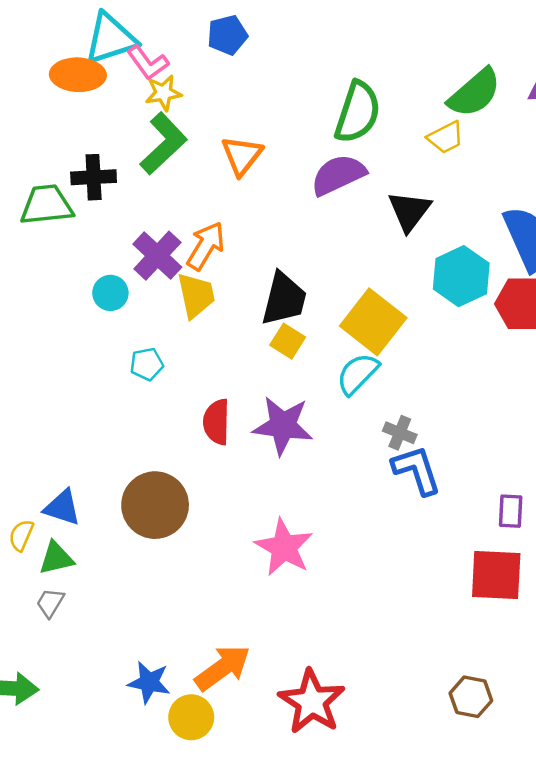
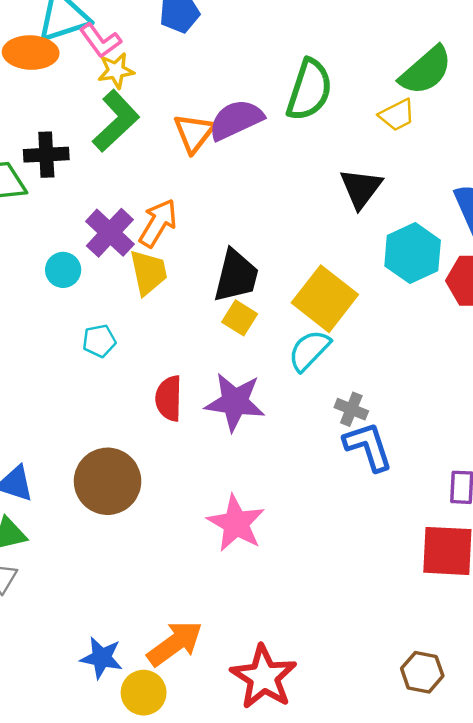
purple semicircle: (338, 175) -> (236, 120), moved

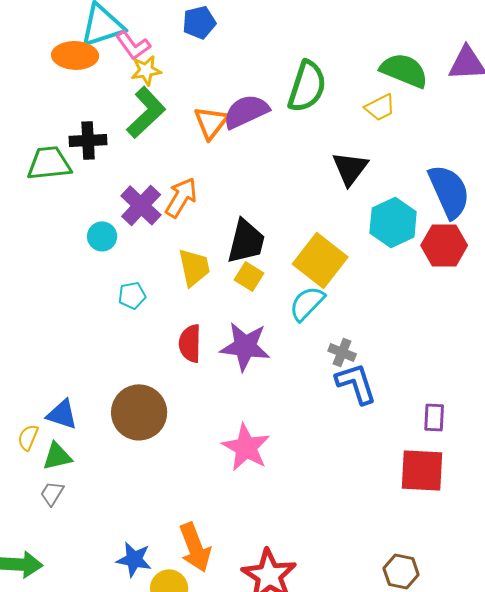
green semicircle: (426, 71) -> (404, 70), turned -117
yellow trapezoid: (148, 272) -> (194, 267), moved
orange arrow: (175, 643) -> (195, 547), turned 105

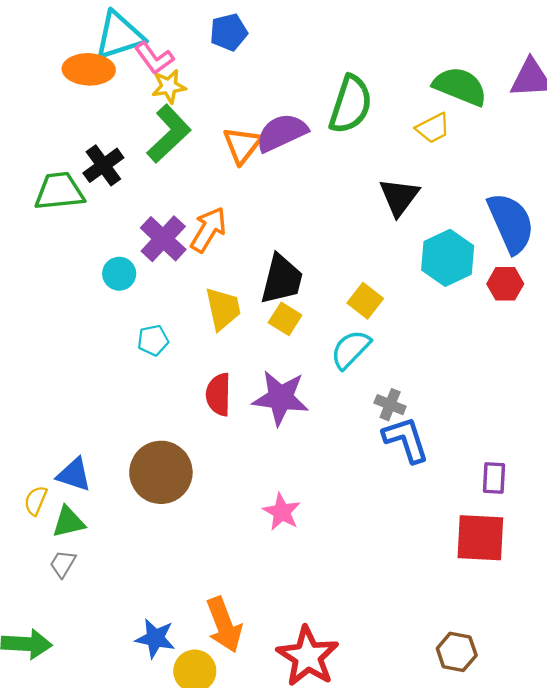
black cross: (88, 140) -> (103, 165), turned -33
red hexagon: (444, 245) -> (505, 284), size x0.7
yellow square: (320, 260) -> (365, 301), size x0.6
pink star: (246, 447) -> (282, 512), size x0.7

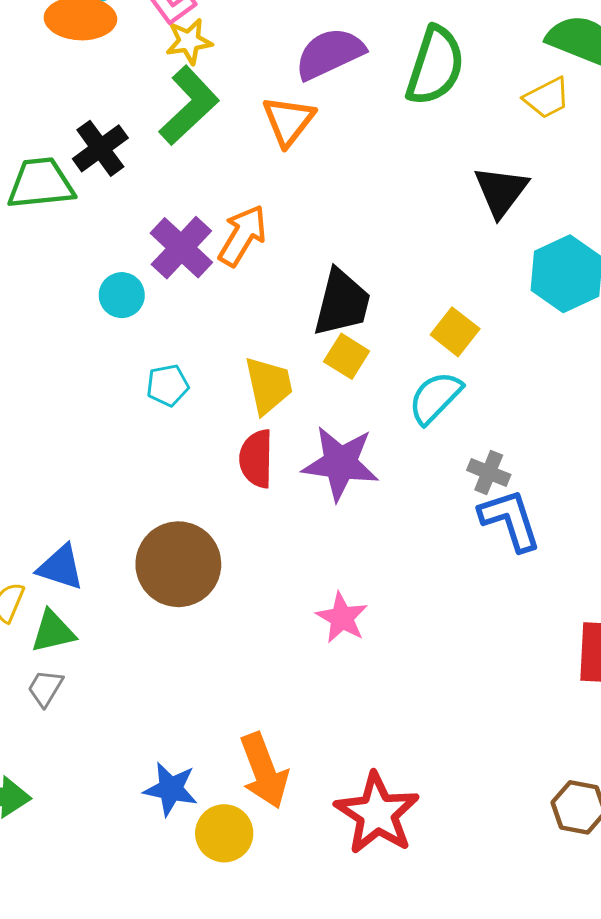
purple semicircle: (282, 133) -> (330, 54), moved
yellow trapezoid: (223, 309) -> (269, 385), moved

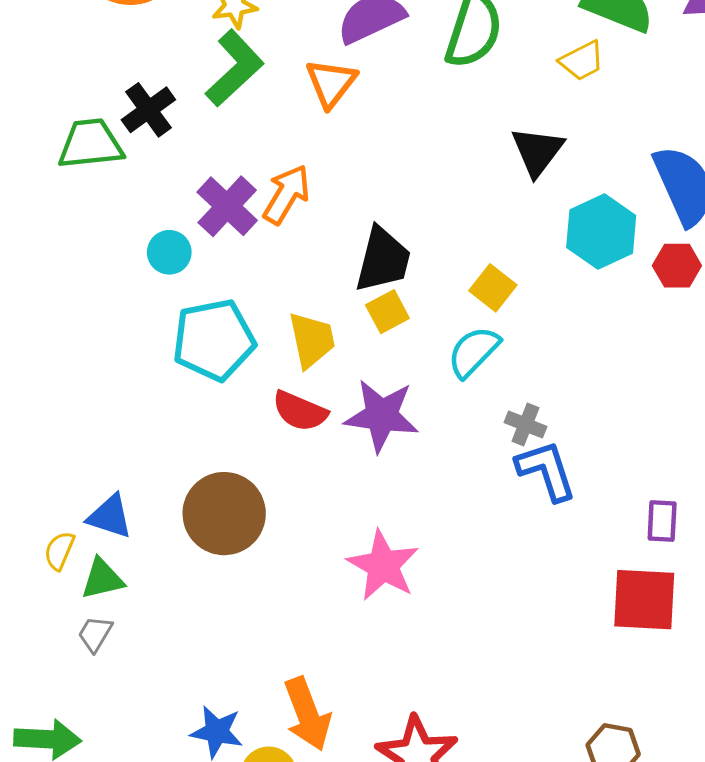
yellow square: (347, 356) -> (387, 312), turned 30
cyan pentagon: (168, 385) -> (214, 340), size x2.0
red semicircle: (256, 459) -> (300, 411), turned -68
pink star: (342, 618) -> (383, 566), size x1.4

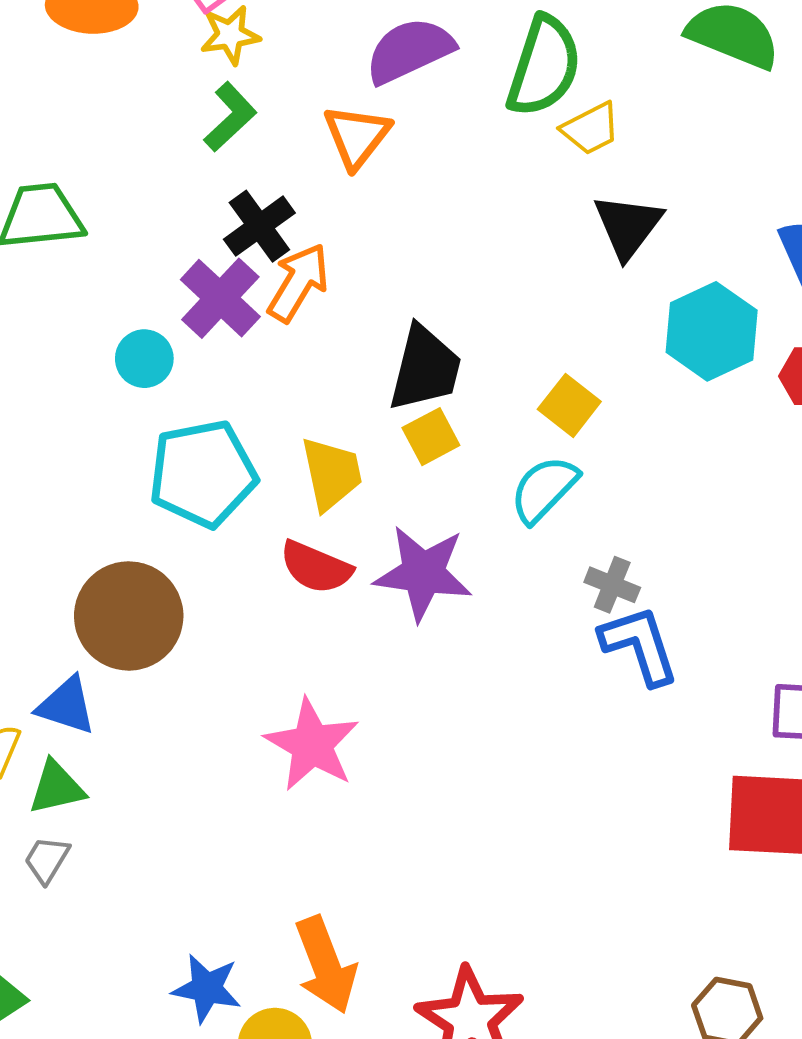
yellow trapezoid: (582, 61) -> (591, 129), moved
green L-shape: (235, 68) -> (230, 117), size x0.7
black cross: (148, 110) -> (259, 226), moved
brown circle: (224, 514) -> (129, 616), moved
pink star: (383, 566) -> (312, 745), moved

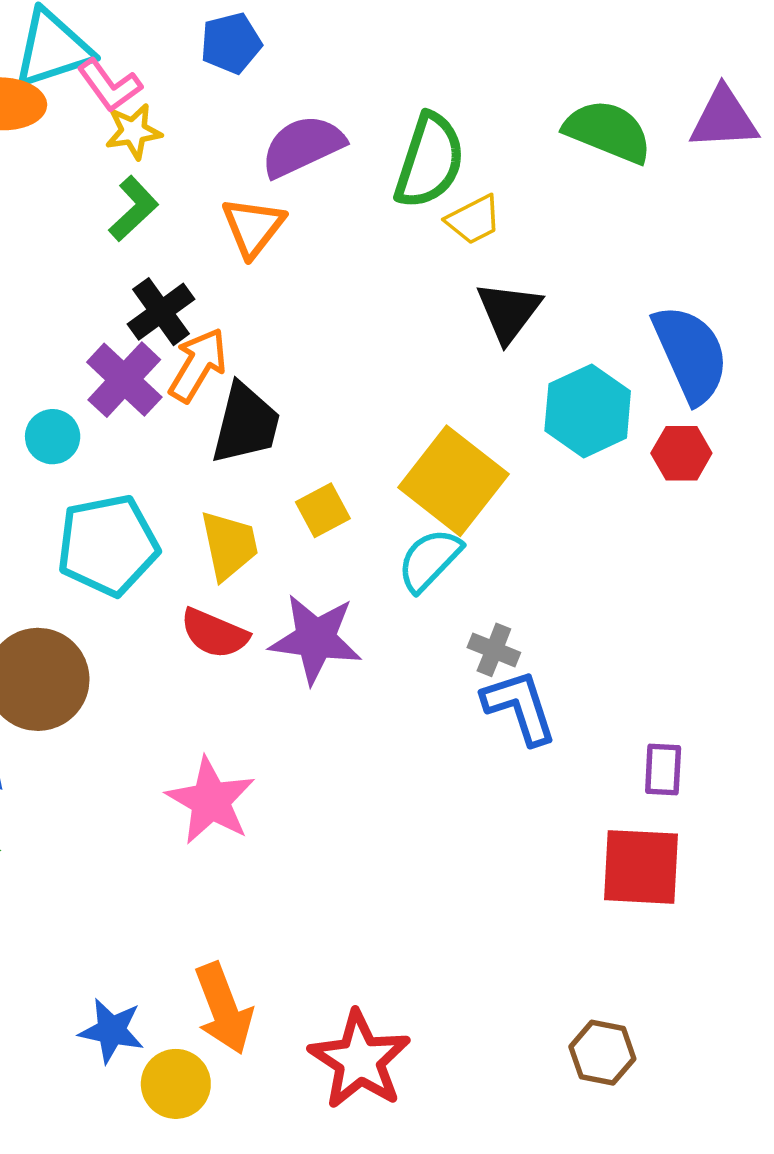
black trapezoid: (425, 368) -> (246, 424), moved
yellow square: (569, 405) -> (453, 481), size x1.8

